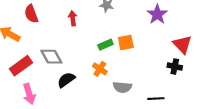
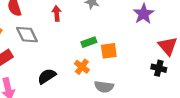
orange square: (126, 43) -> (109, 51), moved
gray diamond: (51, 57) -> (27, 35), moved

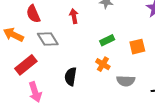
orange square: (109, 51) -> (137, 47), moved
black semicircle: (47, 76) -> (71, 77), turned -42

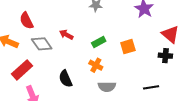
red arrow: (74, 16) -> (66, 35), moved, turned -48
black semicircle: (71, 77) -> (65, 79), turned -30
gray semicircle: (126, 81) -> (107, 87), moved

